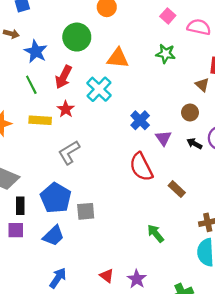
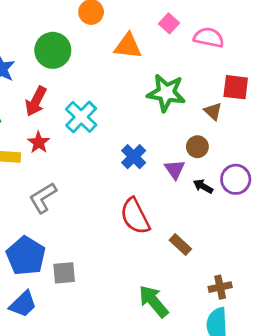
green star: (166, 54) -> (166, 93), moved, size x1.5
orange triangle: (118, 58) -> (128, 46), moved
purple triangle: (163, 138) -> (175, 169), moved
green arrow: (156, 233) -> (153, 301), size x1.4

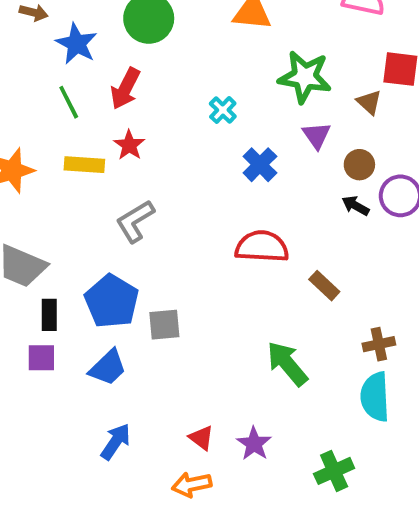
cyan cross: (81, 117) -> (223, 110), moved, size x0.6
brown circle: (197, 147) -> (359, 165), moved
purple triangle: (175, 169) -> (316, 135), moved
red semicircle: (135, 216) -> (262, 247), turned 120

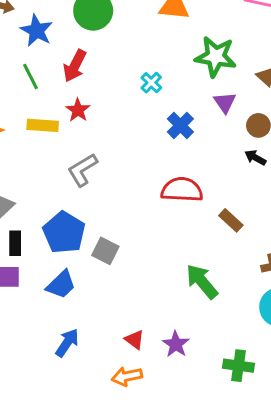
gray square: (164, 325) -> (105, 251), turned 32
green cross: (334, 471) -> (239, 366), turned 32

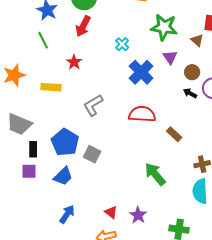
red arrow: (75, 66) -> (83, 26), moved
yellow rectangle: (43, 125) -> (51, 87), moved
blue cross: (180, 125) -> (141, 72), size x1.4
gray L-shape: (82, 170) -> (93, 105), moved

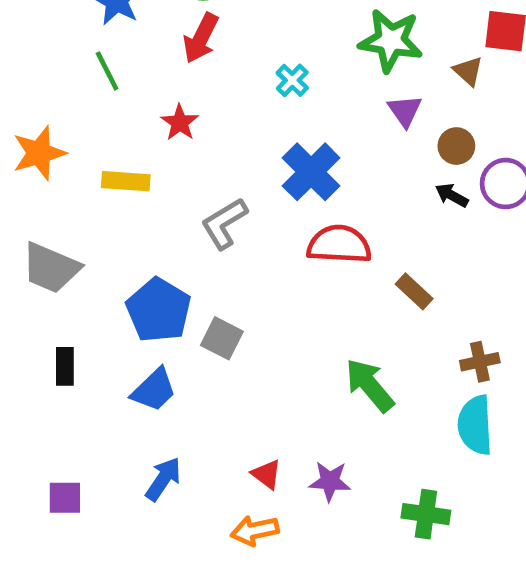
blue cross: (141, 72) -> (311, 172), moved
black rectangle: (33, 149) -> (65, 366), moved
purple square: (29, 171) -> (65, 498), moved
purple star: (138, 215) -> (330, 481), turned -30

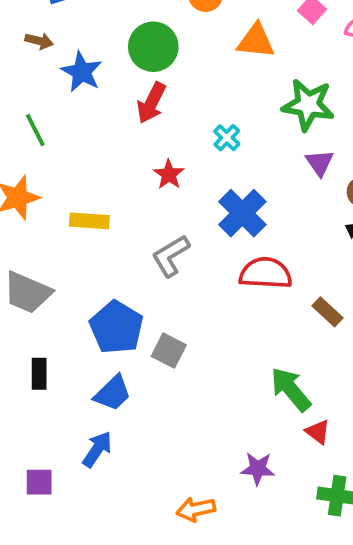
green line: (107, 71) -> (35, 130), moved
red star: (180, 123) -> (169, 174), moved
red triangle: (266, 474) -> (318, 432), moved
blue arrow: (163, 479) -> (97, 449), moved

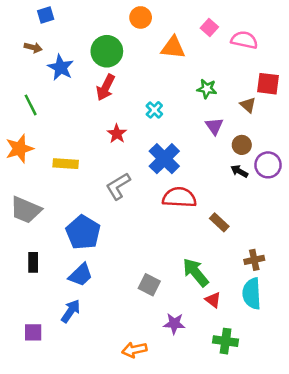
green star: (308, 105) -> (207, 89), size x0.6
gray square: (169, 351) -> (149, 285), moved

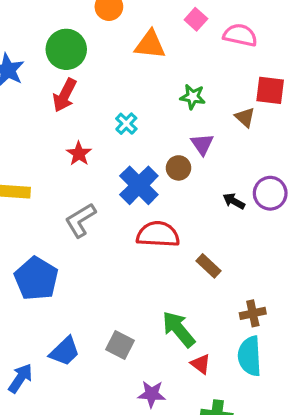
brown circle: (242, 145) -> (178, 168), moved
blue trapezoid: (81, 275) -> (65, 351), moved

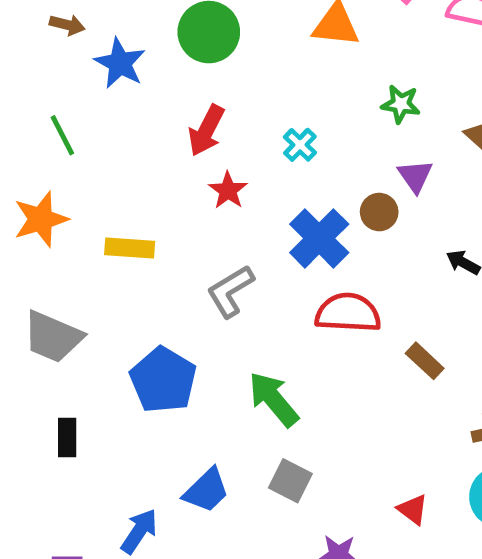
red arrow: (65, 95) -> (206, 130), moved
green arrow: (178, 329) -> (274, 399), moved

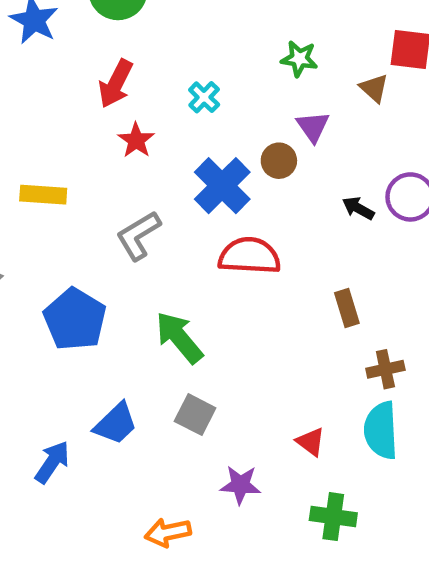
brown rectangle: (425, 361) -> (347, 308), moved, turned 30

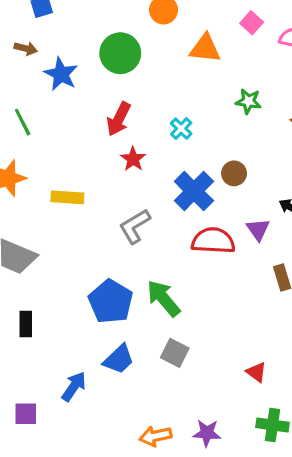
purple triangle: (313, 127) -> (258, 229), moved
blue pentagon: (75, 319) -> (111, 302), moved
purple star: (240, 485) -> (207, 433), moved

